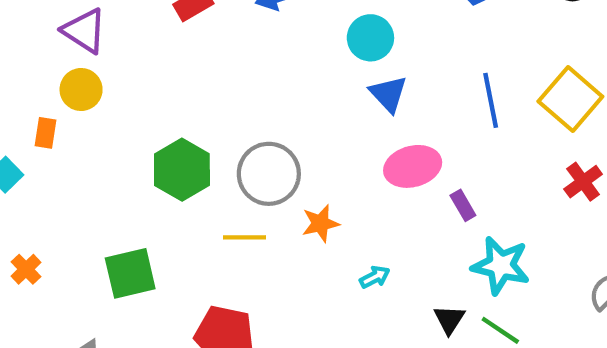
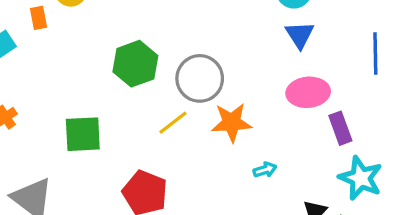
orange rectangle: (45, 133) -> (38, 18), turned -30
purple rectangle: (463, 205) -> (340, 128), size x1.4
orange star: (320, 223) -> (232, 122), size x1.4
yellow line: (244, 237) -> (173, 123), turned -48

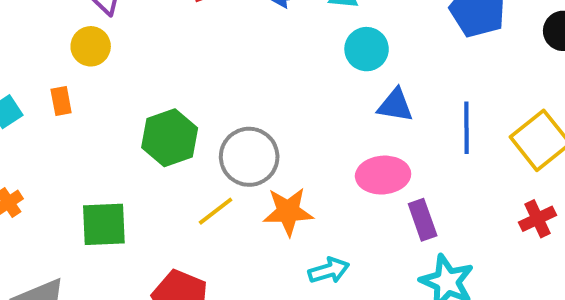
orange rectangle: (38, 18) -> (61, 101), moved
blue triangle: (300, 35) -> (395, 105), moved, turned -48
cyan arrow: (265, 170) -> (329, 270), size x1.4

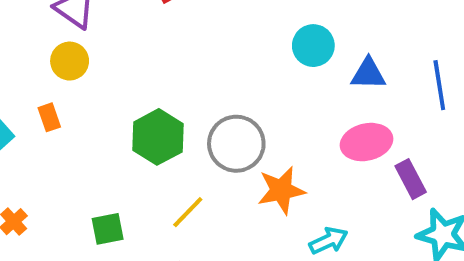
cyan circle: (367, 49) -> (313, 46), moved
yellow line: (216, 211) -> (188, 212), moved
green square: (104, 224) -> (108, 229), size x0.7

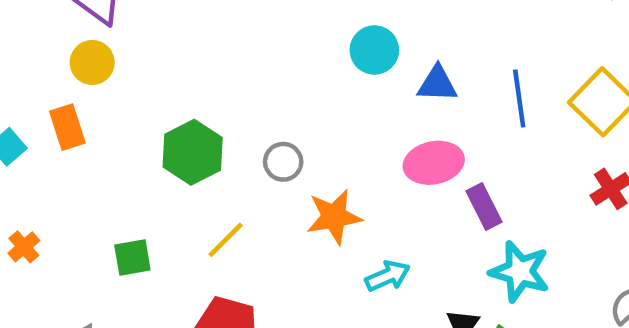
orange rectangle: (49, 117) -> (67, 127), size x1.4
gray circle: (236, 144) -> (283, 162), size x0.6

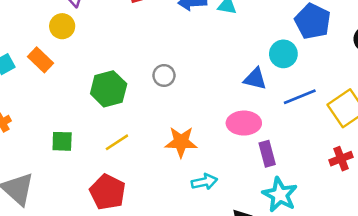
cyan circle: (374, 50) -> (283, 54), moved
blue line: (519, 99) -> (300, 97), turned 64
orange rectangle: (67, 127) -> (41, 60), turned -40
gray circle: (283, 162) -> (164, 75), moved

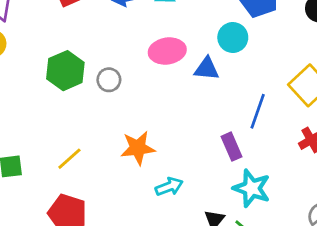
green hexagon: (109, 89) -> (65, 71), moved
blue line: (300, 97) -> (258, 111), moved, turned -40
pink ellipse: (244, 123) -> (167, 51), moved

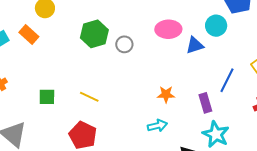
blue triangle: (207, 69) -> (195, 45), turned -30
orange star: (138, 148) -> (166, 94), moved, size x0.7
yellow line: (69, 159) -> (89, 97), turned 60

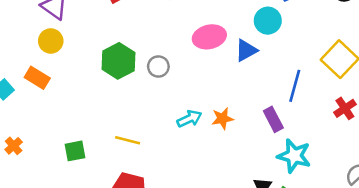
cyan arrow: (157, 126) -> (189, 119), moved

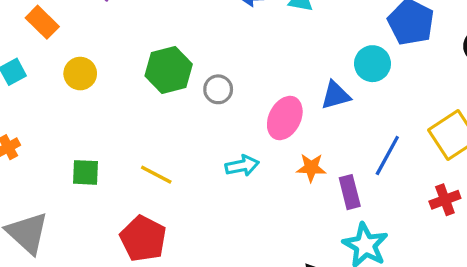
pink ellipse: (209, 37) -> (285, 118), moved, turned -64
yellow circle: (51, 41) -> (80, 74), moved
orange rectangle: (37, 78) -> (42, 22), moved
orange star: (222, 118) -> (311, 168), moved

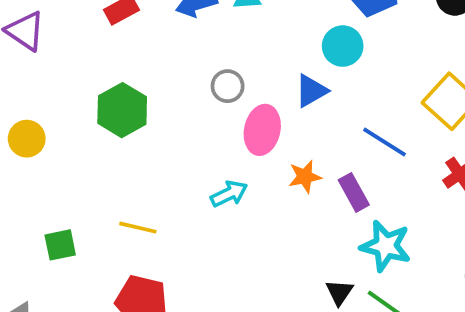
gray circle: (218, 89) -> (228, 86), moved
blue line: (387, 155) -> (385, 142), turned -72

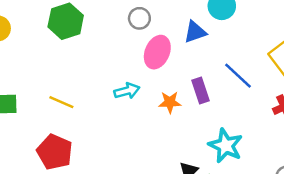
orange star: (305, 177) -> (170, 102), moved
purple rectangle: (354, 192) -> (201, 91), moved

